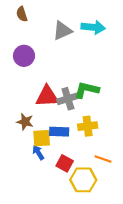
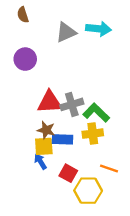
green L-shape: (87, 90) -> (96, 113), moved, turned 30
brown star: (25, 122) -> (46, 130), moved

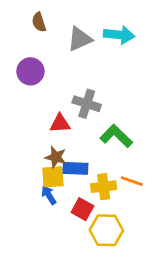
brown semicircle: (23, 15) -> (39, 22), moved
red triangle: (50, 102) -> (60, 123), size x0.7
gray cross: (72, 104) -> (87, 104), moved, turned 35
yellow cross: (93, 134) -> (104, 187), moved
orange line: (109, 168) -> (132, 181), moved

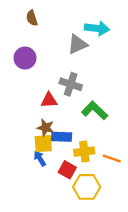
gray triangle: (80, 39) -> (78, 44), moved
orange line: (132, 181) -> (112, 158), moved

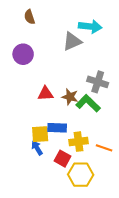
gray cross: (71, 84) -> (98, 82), moved
brown star: (46, 128) -> (70, 97), moved

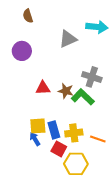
cyan arrow: (90, 27) -> (97, 27), moved
blue rectangle: (57, 128) -> (54, 130), moved, turned 72

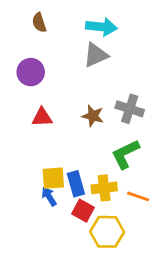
cyan arrow: (97, 27) -> (101, 27), moved
red triangle: (43, 88) -> (42, 117), moved
brown star: (66, 91) -> (93, 116), moved
green L-shape: (83, 97) -> (125, 154), moved, turned -70

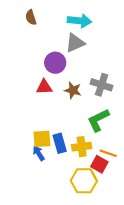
purple circle: (31, 72) -> (55, 63), moved
red triangle: (42, 117) -> (44, 87), moved
red square: (83, 211) -> (99, 164), moved

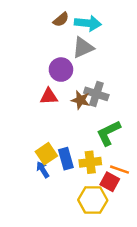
brown semicircle: (31, 17) -> (61, 20), moved, turned -112
gray cross: (102, 85) -> (96, 94), moved
yellow square: (42, 139) -> (46, 154), turned -30

